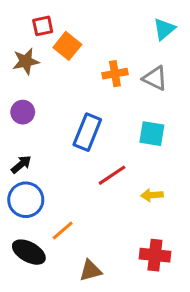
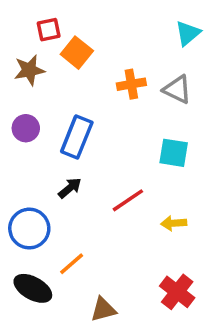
blue rectangle: (87, 132) -> (77, 137), moved
black arrow: (21, 164) -> (70, 188), moved
red cross: (155, 255) -> (177, 292), turned 32

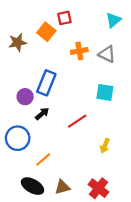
red square: (49, 30) -> (64, 18), moved
purple circle: (26, 128) -> (25, 97), moved
yellow arrow: (174, 223) -> (105, 146), moved, turned -64
black ellipse: (33, 288) -> (33, 186), moved
red cross: (177, 292) -> (98, 188), moved

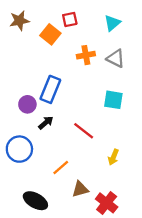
cyan triangle: (113, 20) -> (112, 23), moved
brown star: (18, 42) -> (19, 21), moved
red line: (77, 121) -> (84, 131), turned 72
orange line: (43, 159) -> (61, 167), moved
brown triangle: (62, 187) -> (80, 189), moved

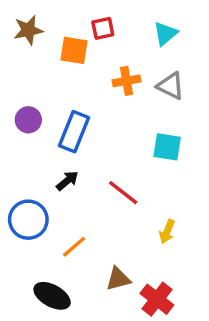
orange square: (50, 34) -> (74, 50), turned -30
purple circle: (27, 104) -> (28, 120), moved
orange line: (61, 167) -> (74, 247), moved

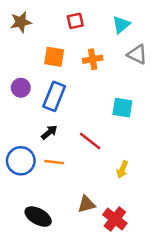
orange square: (74, 50) -> (54, 57), moved
gray triangle: (171, 86) -> (137, 54), moved
orange line: (74, 247) -> (54, 162), moved, turned 48

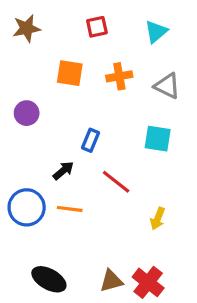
gray triangle: (137, 54) -> (167, 86), moved
blue rectangle: (54, 96) -> (91, 140), moved, size x0.6
brown triangle: (86, 204) -> (111, 281), moved

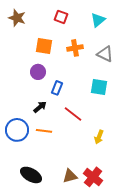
red square: (97, 27) -> (61, 17), turned 32
brown star: (27, 28) -> (17, 18), turned 30
purple circle: (27, 113) -> (38, 72), moved

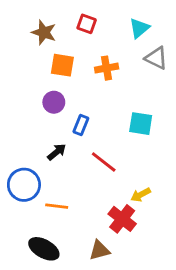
brown star: (17, 18) -> (44, 32), moved
gray triangle: (105, 54) -> (156, 58), moved
orange line: (44, 131) -> (57, 206), moved
yellow arrow: (99, 137) -> (141, 195), turned 40
red cross: (93, 177) -> (122, 219), moved

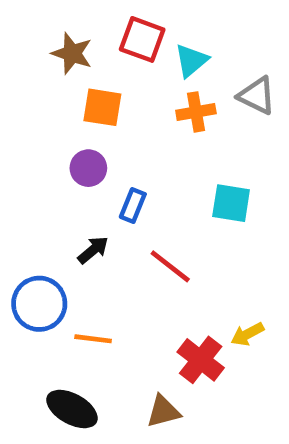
red square: (87, 24) -> (142, 39), size x1.4
cyan triangle: (139, 28) -> (191, 60), moved
orange cross: (107, 68) -> (196, 112), moved
yellow arrow: (141, 195) -> (247, 334), moved

